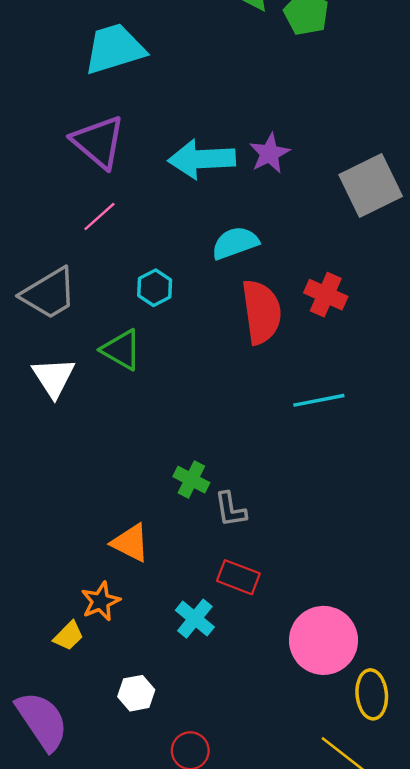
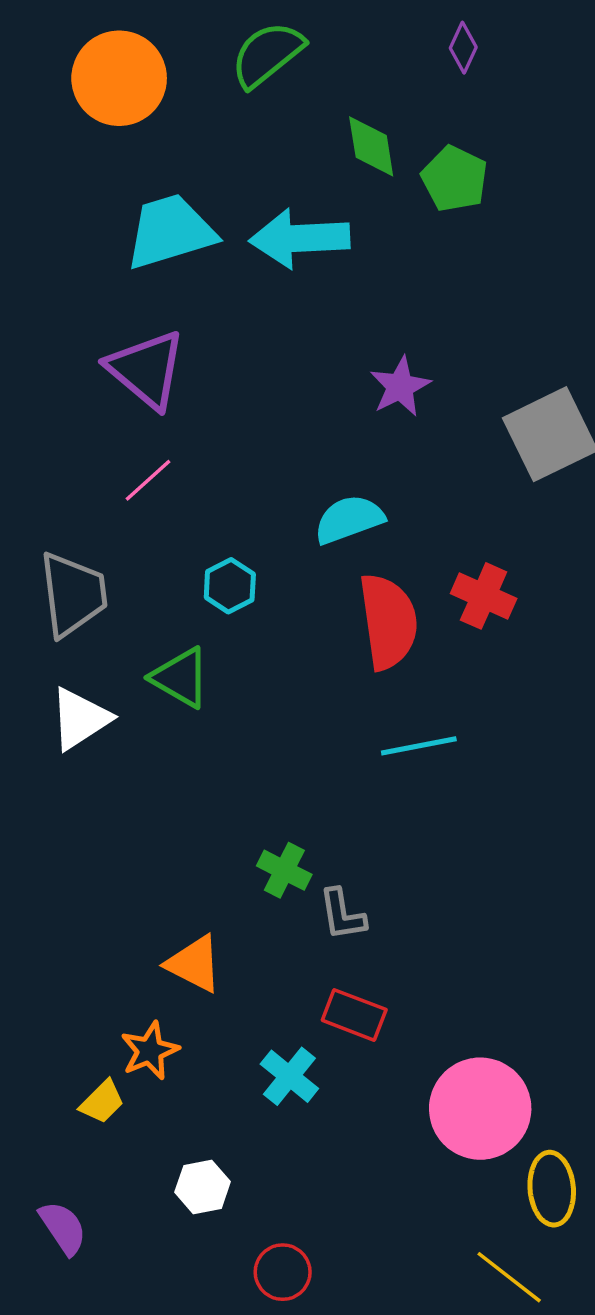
cyan arrow: (202, 159) -> (300, 238), moved
gray trapezoid: (49, 293) -> (73, 594), turned -66
white triangle: (54, 377) -> (80, 719), turned 30
cyan line: (319, 400) -> (419, 746), moved
purple semicircle: (42, 721) -> (63, 1228), size x0.6

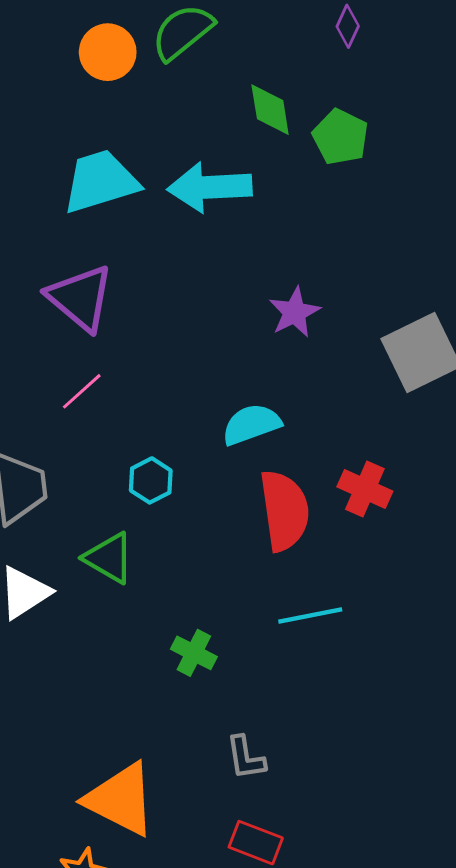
orange circle: (119, 78) -> (108, 52), moved, size x0.7
green cross: (284, 870) -> (194, 653), moved
orange triangle: (194, 964) -> (121, 799), size x1.5

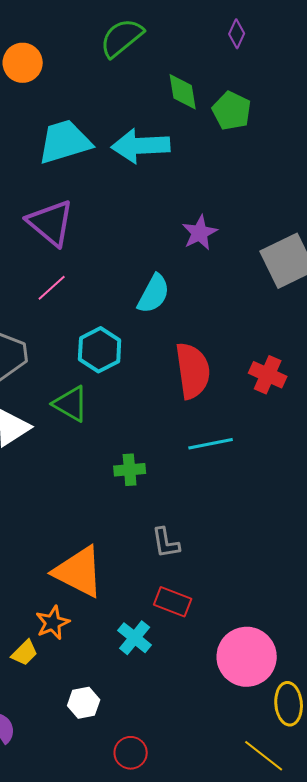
orange circle: (108, 52) -> (23, 63), moved
cyan semicircle: (251, 424) -> (154, 294), moved, turned 138
cyan hexagon: (151, 480) -> (100, 350), size x1.4
red cross: (365, 489) -> (268, 375), moved
green cross: (194, 653) -> (130, 470), turned -32

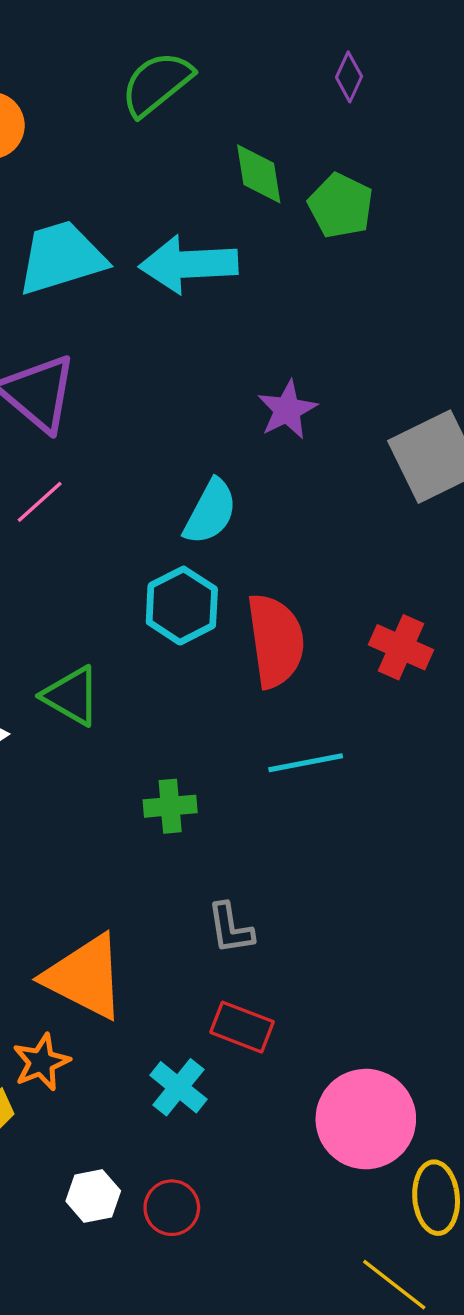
cyan hexagon: (100, 350) -> (182, 606), moved
red circle: (131, 753) -> (172, 1208), moved

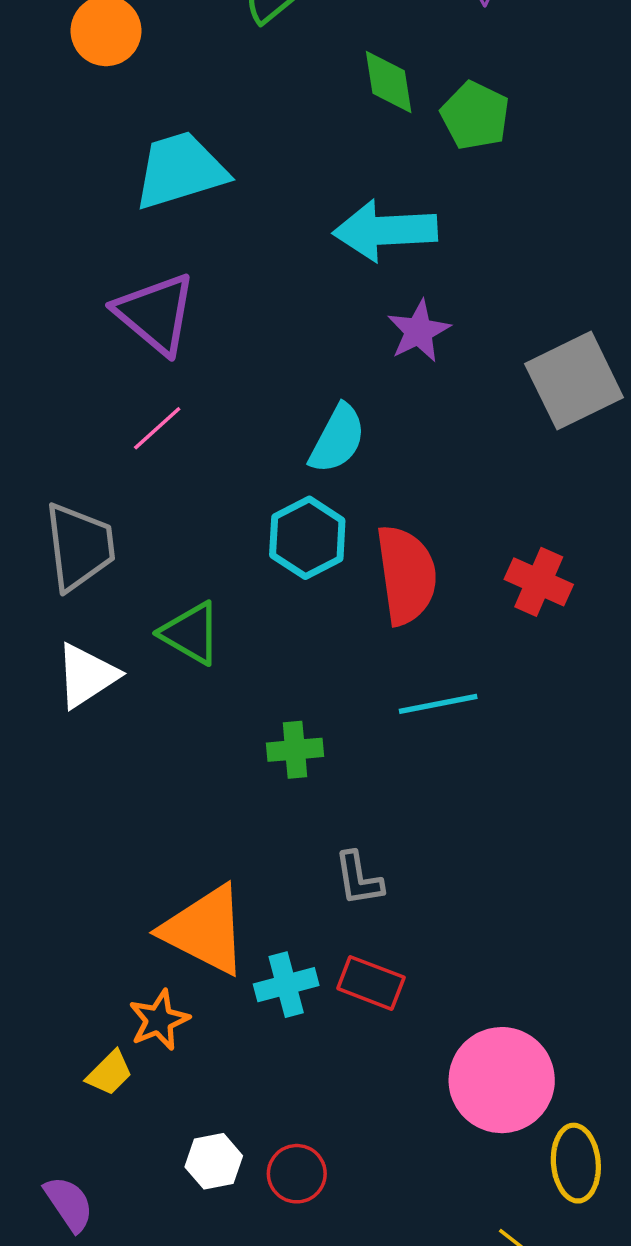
cyan arrow: (189, 264) -> (385, 230), moved
cyan cross: (178, 1087) -> (286, 985), moved, turned 36

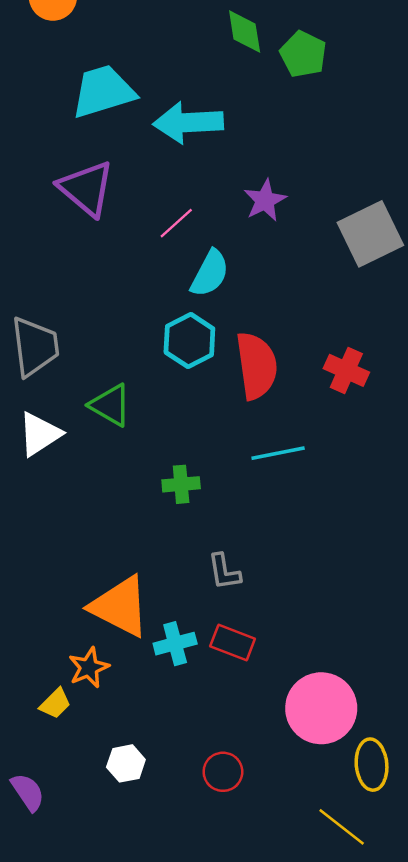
cyan arrow: (385, 230) -> (188, 123), moved
pink line: (157, 428) -> (176, 223), moved
red circle: (297, 1174) -> (223, 772), moved

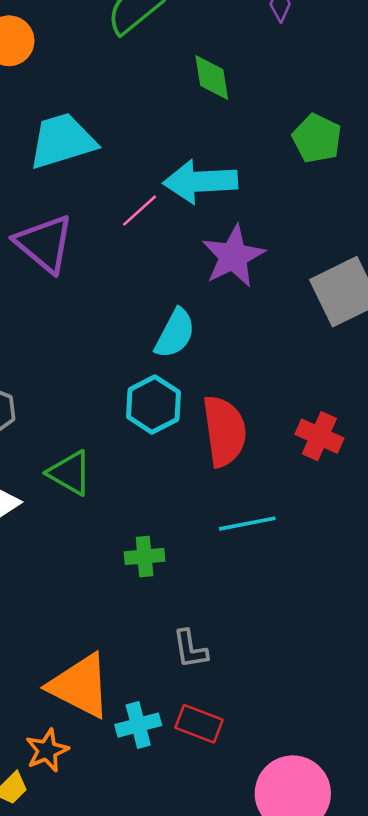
green pentagon: (303, 54) -> (317, 138), moved
cyan arrow: (188, 123) -> (200, 181), moved
purple star: (265, 200) -> (233, 256), size x1.4
pink line: (176, 223) -> (139, 211), moved

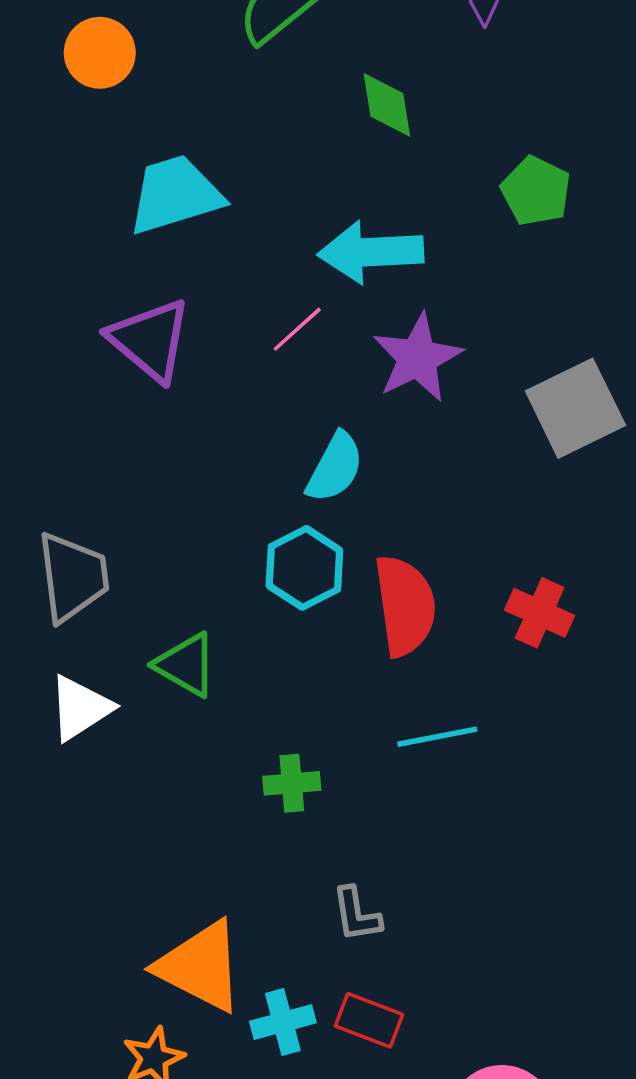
pink line: (139, 211) -> (297, 329), moved

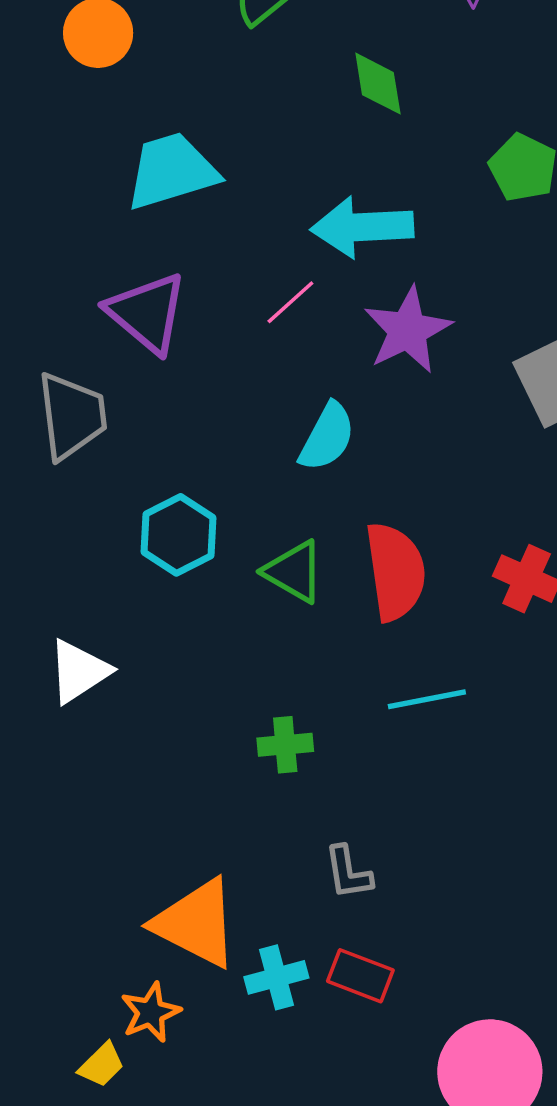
cyan hexagon: (304, 568) -> (179, 535), moved
gray trapezoid: (73, 577) -> (72, 416), moved
green triangle: (186, 665) -> (294, 572), moved

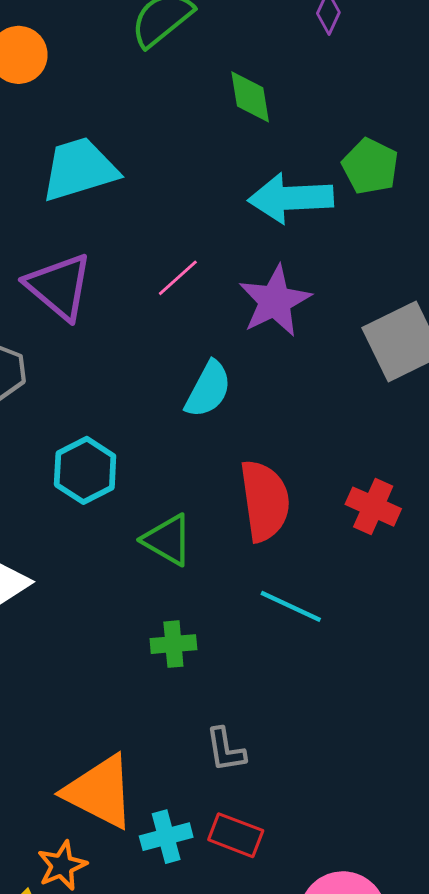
cyan arrow: (362, 227) -> (291, 198), moved
green triangle: (294, 572) -> (168, 540), moved
cyan line: (427, 699) -> (291, 606), turned 36

